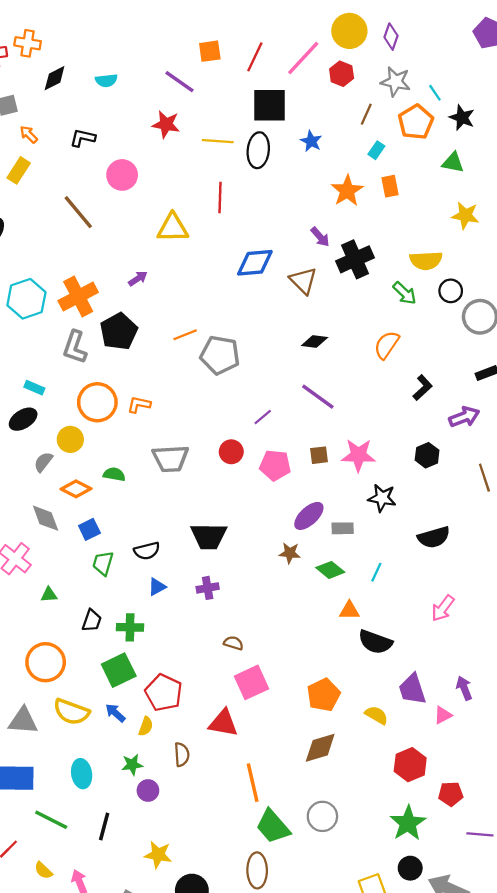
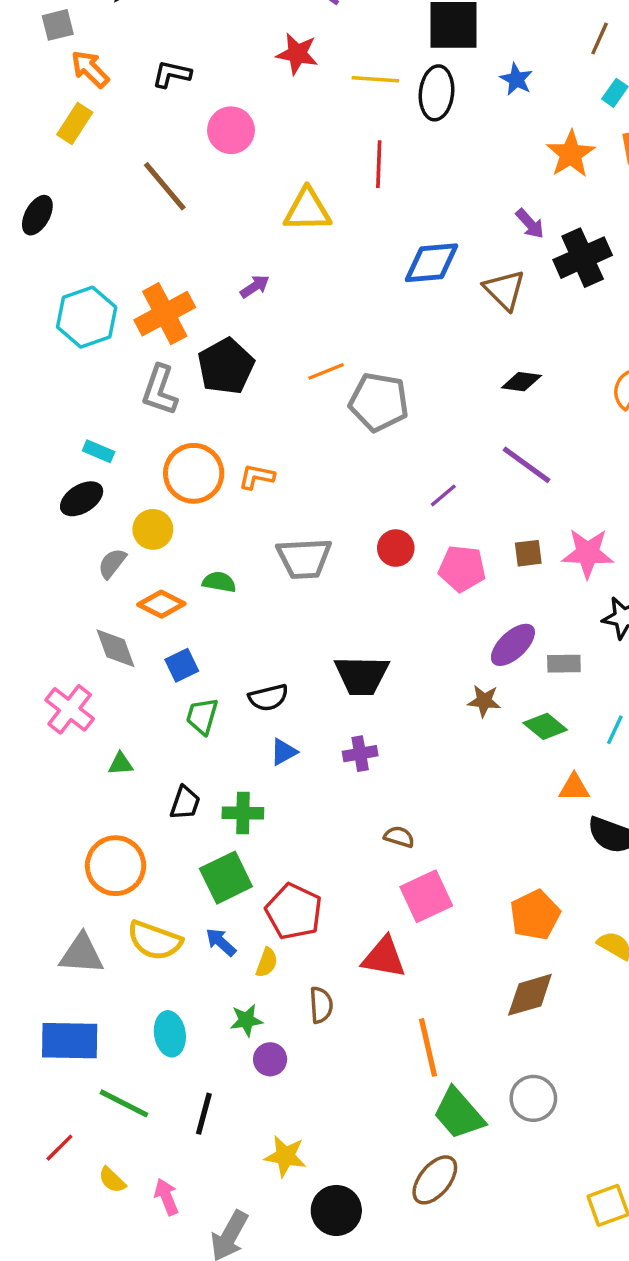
orange arrow: (29, 134) -> (90, 69), size x1.4
brown ellipse: (257, 870) -> (435, 1180), turned 40

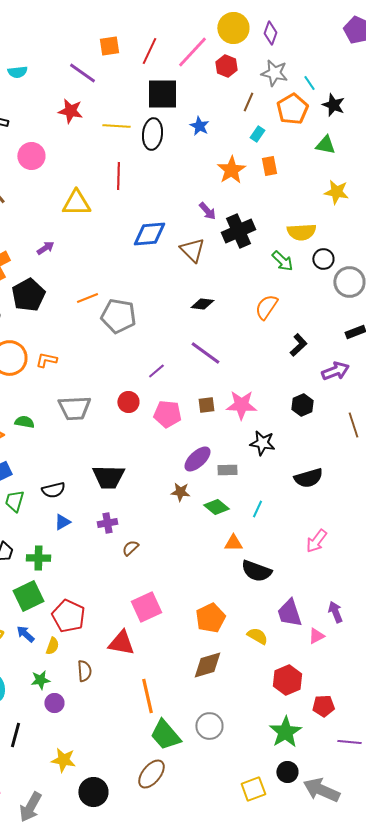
brown semicircle: (399, 837) -> (130, 548), moved, turned -60

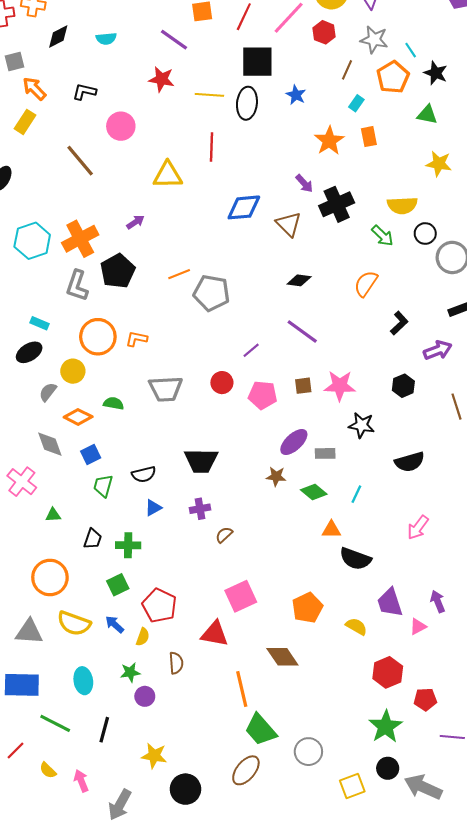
green square: (28, 596) -> (118, 585), size x0.7
brown diamond: (207, 665) -> (282, 657), moved, turned 72
gray circle: (209, 726) -> (308, 752), moved

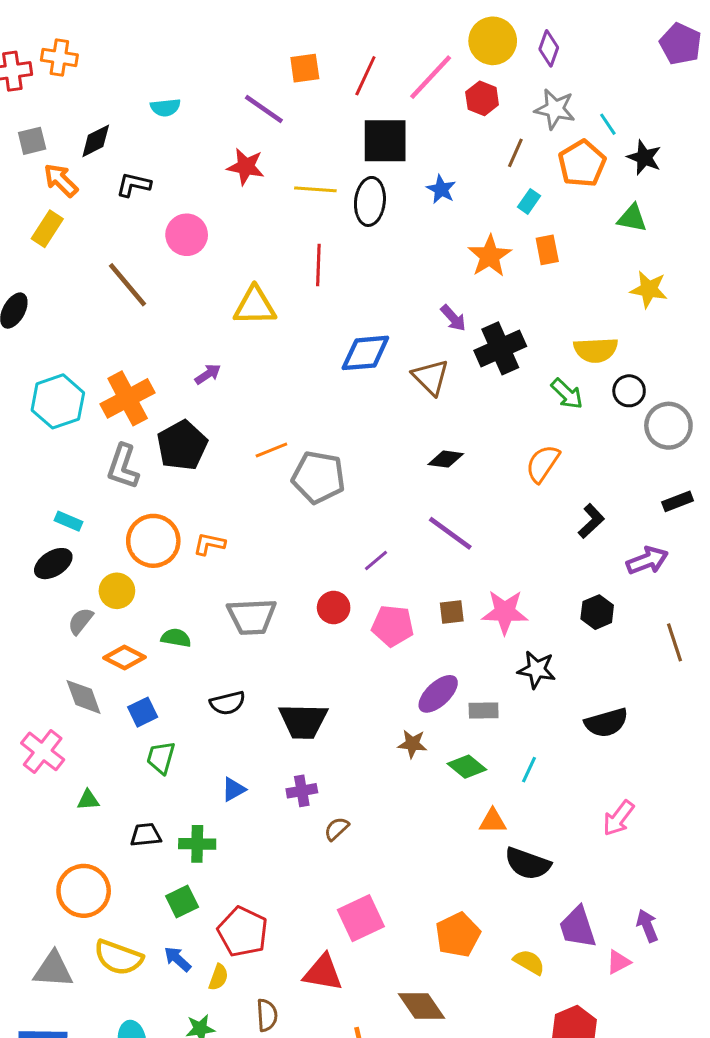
black diamond: (58, 36) -> (96, 141), moved
black semicircle: (144, 474) -> (228, 703), moved
black trapezoid: (93, 539) -> (146, 835), turned -115

